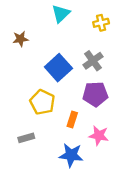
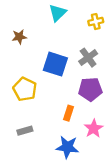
blue square: (58, 68) -> (55, 64), turned -30
yellow pentagon: (42, 102) -> (25, 89), moved
pink star: (99, 136) -> (94, 128), turned 30

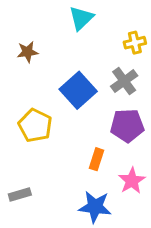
yellow cross: (96, 22) -> (135, 43), moved
blue square: (55, 64) -> (78, 90), turned 30
gray rectangle: (25, 131) -> (20, 195), moved

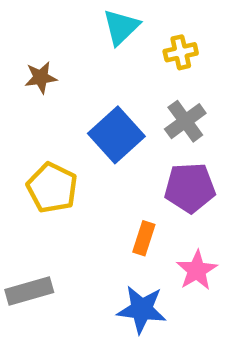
yellow cross: (135, 43) -> (181, 52), moved
gray rectangle: (20, 195) -> (29, 291), size x1.4

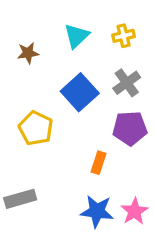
cyan triangle: (121, 27) -> (77, 36), moved
pink star: (197, 270) -> (135, 211), moved

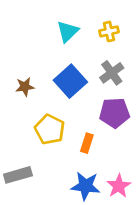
brown star: (28, 53) -> (25, 87), moved
yellow pentagon: (36, 128) -> (50, 129), moved

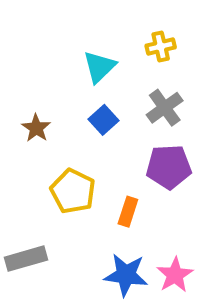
cyan triangle: (68, 31) -> (99, 67), moved
blue square: (70, 81) -> (103, 120), size x0.6
brown star: (25, 87) -> (36, 128), turned -30

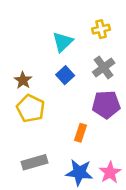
yellow pentagon: (73, 191) -> (31, 108), moved
gray rectangle: (26, 259) -> (34, 162), moved

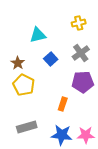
cyan triangle: (63, 42) -> (38, 35), moved, turned 30
pink star: (110, 172) -> (86, 135), turned 30

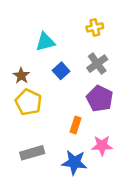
purple pentagon: (83, 82) -> (100, 99), turned 30
pink star: (86, 135) -> (102, 146), moved

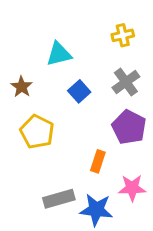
brown star: (21, 76) -> (22, 87), moved
gray rectangle: (32, 153) -> (59, 199), moved

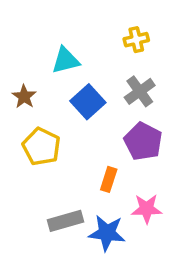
blue square: (79, 91) -> (88, 102), size x1.4

